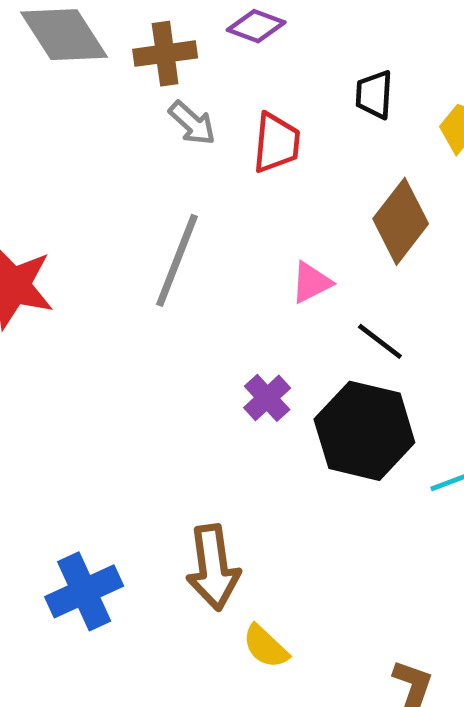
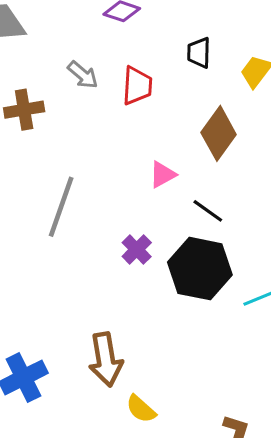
brown cross: (165, 54) -> (24, 110), moved
gray line: (177, 260) -> (61, 207), moved

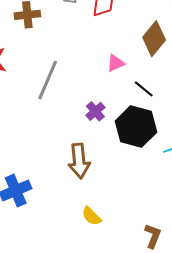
brown arrow: (106, 359) -> (79, 161), moved

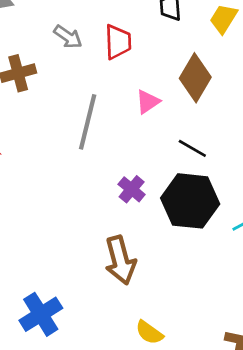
pink triangle: (116, 63) -> (148, 102), moved
gray line: (48, 80) -> (88, 122), moved

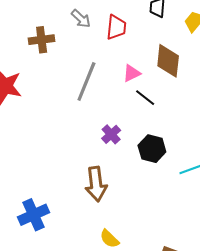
brown diamond: (195, 78) -> (168, 61), turned -32
black line: (192, 148) -> (145, 98), moved
black hexagon: (190, 201) -> (152, 149), size x0.7

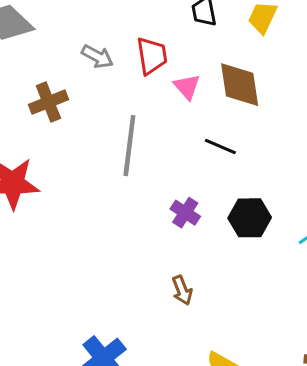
pink triangle: (132, 73) -> (187, 87), moved, turned -30
brown arrow: (96, 184) -> (182, 290), size x0.6

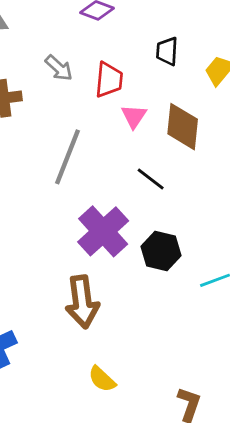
purple cross: (185, 213) -> (103, 231), size x1.8
brown arrow: (182, 290) -> (82, 302), size x1.8

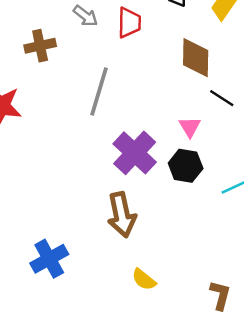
pink triangle: (134, 116) -> (190, 127), moved
black line: (151, 179) -> (222, 98), moved

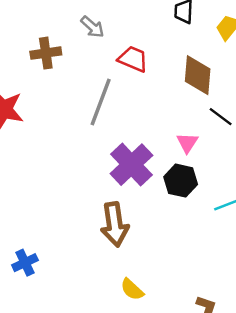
red trapezoid: (129, 23) -> (133, 59), moved, turned -72
blue cross: (49, 259) -> (25, 263), moved, size x0.7

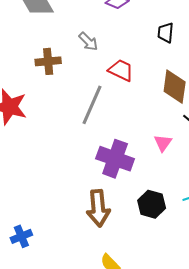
purple cross: (131, 165) -> (115, 159), turned -30
black hexagon: (181, 181) -> (152, 204), moved

